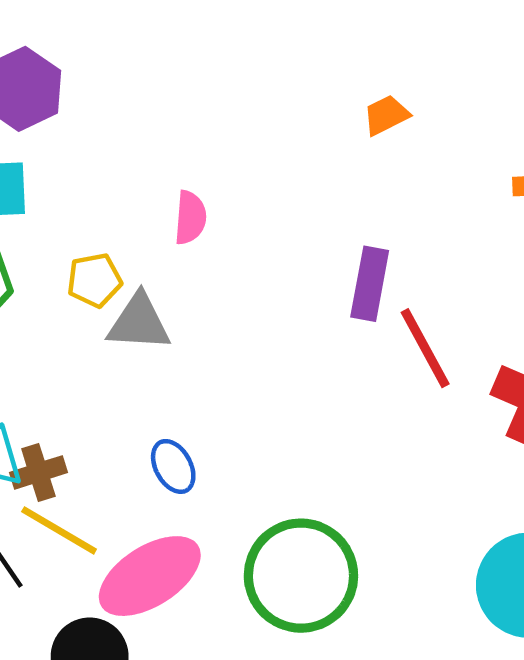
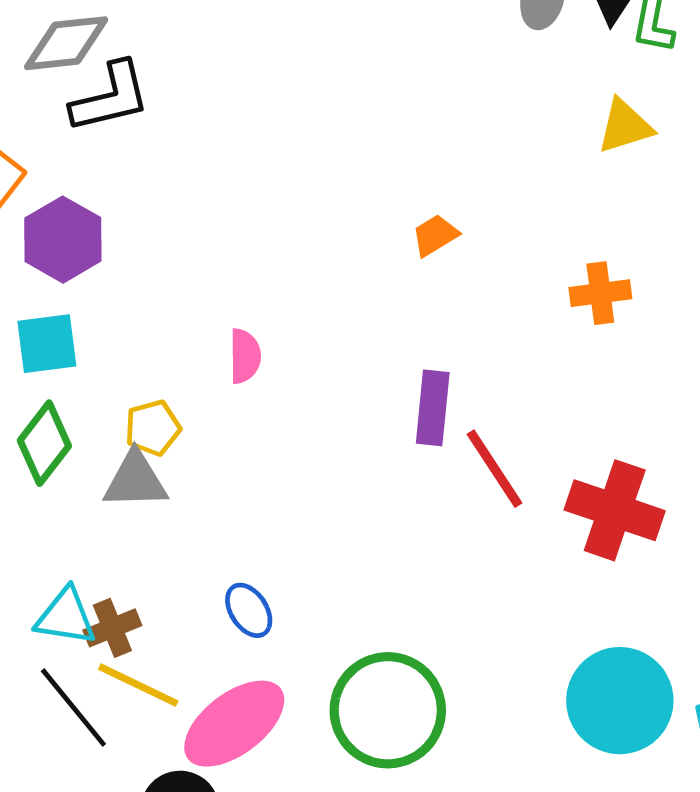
gray triangle: (139, 322) -> (135, 480), moved

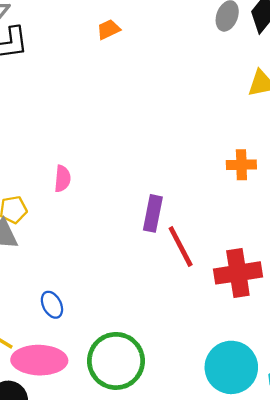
orange trapezoid: (435, 235) -> (108, 29), moved
red cross: (615, 510) -> (238, 273), turned -33
pink ellipse: (234, 724) -> (39, 360), turned 33

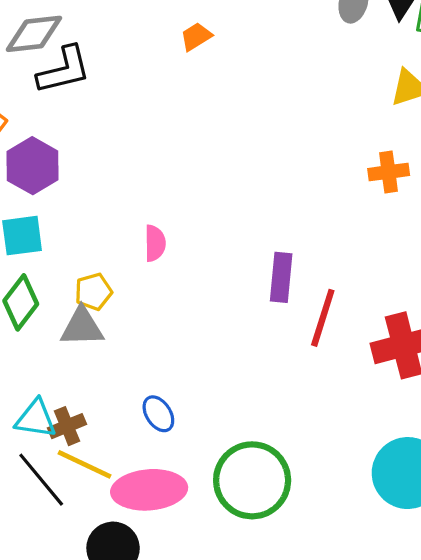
orange cross: (241, 165) -> (389, 172), moved
red line: (181, 246) -> (323, 318), turned 51

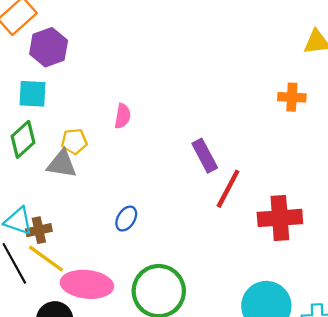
purple rectangle: (281, 277) -> (205, 156), turned -44
blue ellipse: (158, 414) -> (126, 219), moved, turned 55

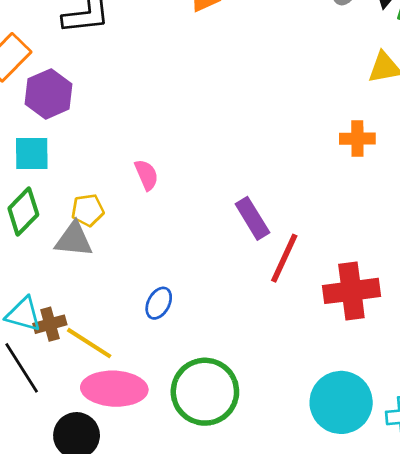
pink semicircle: (123, 116) -> (146, 175), turned -30
yellow line: (46, 259) -> (89, 343), moved

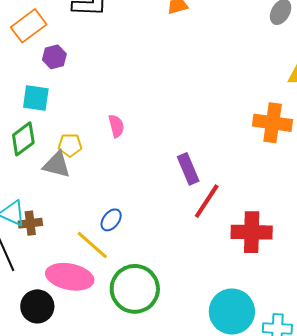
purple hexagon: (49, 94) -> (54, 57), size x0.7
orange cross: (357, 139) -> (273, 123), size x1.5
yellow line: (89, 343) -> (92, 245), moved

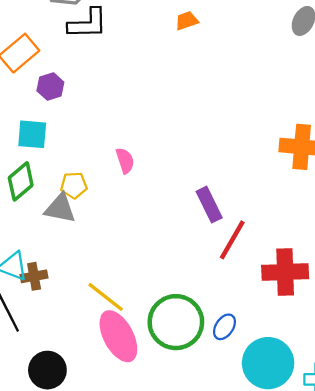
blue ellipse: (111, 220) -> (224, 327), moved
pink ellipse: (70, 277) -> (118, 336), moved, turned 54
green circle: (135, 289) -> (176, 322), moved

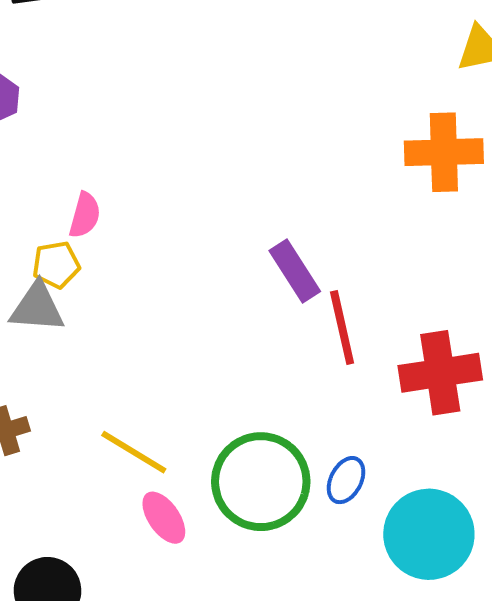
pink semicircle: (125, 161) -> (85, 215), moved, turned 40
red line: (232, 240) -> (342, 327), turned -36
pink ellipse: (118, 336) -> (164, 518), size x0.6

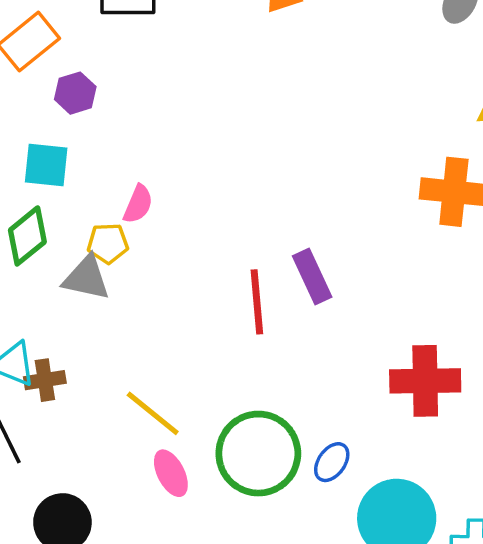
red line: (342, 327) -> (257, 302), moved

